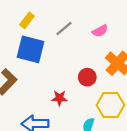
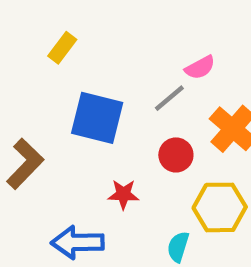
gray line: (64, 29) -> (169, 98), moved
blue square: (30, 49) -> (97, 118), moved

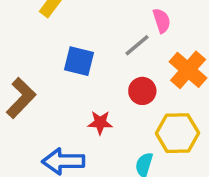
pink semicircle: (200, 68) -> (162, 21), turned -80
blue square: (97, 118) -> (79, 61), size x0.7

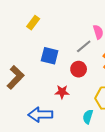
red circle: (142, 91) -> (79, 69), moved

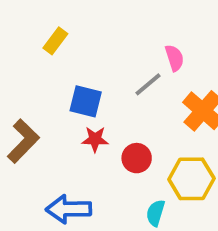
red circle: (79, 69) -> (137, 158), moved
red star: (62, 92) -> (95, 139), moved

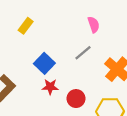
pink semicircle: (174, 58) -> (94, 25), moved
blue square: (86, 101) -> (44, 63), turned 30

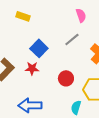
yellow rectangle: (26, 26) -> (23, 16), turned 72
red star: (50, 87) -> (32, 68), moved

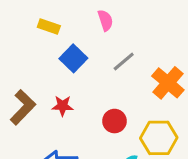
pink semicircle: (81, 15) -> (105, 20), moved
blue square: (39, 48) -> (73, 58), moved

